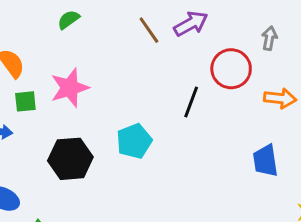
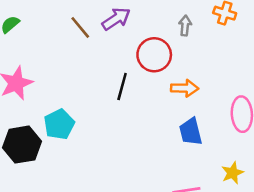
orange arrow: (280, 98) -> (185, 88), moved
cyan pentagon: (134, 141) -> (59, 124), moved

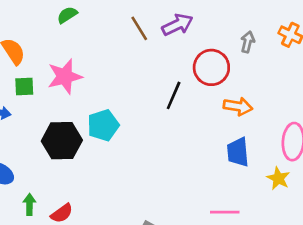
yellow star: (233, 173) -> (278, 178), moved, turned -30

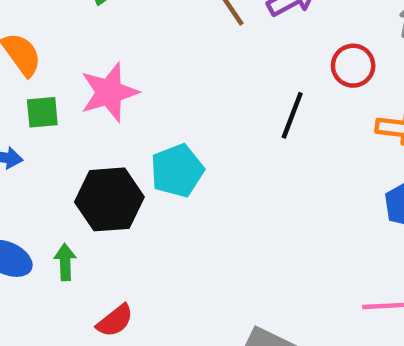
red circle: (211, 67) -> (353, 66), size x0.7
green arrow: (29, 204) -> (65, 262), moved

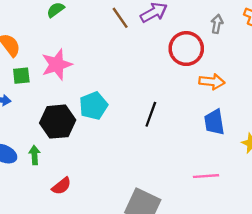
red circle: (353, 66) -> (186, 49), size x1.5
black line: (292, 115) -> (151, 114), moved

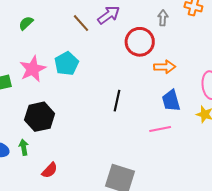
cyan pentagon: (93, 106) -> (67, 64), moved
pink line: (206, 176) -> (160, 129), moved

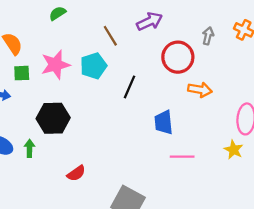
brown line: (81, 23) -> (110, 36), moved
black line: (117, 101) -> (130, 87), moved
blue trapezoid: (171, 101) -> (164, 122), moved
red semicircle: (50, 170) -> (76, 173), moved

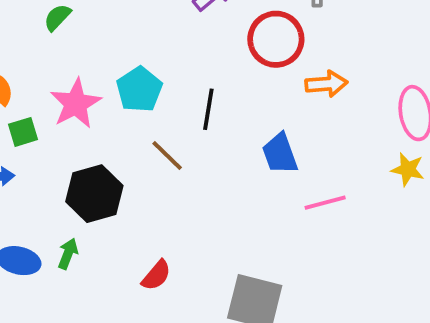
brown line: (110, 36) -> (167, 156), moved
green arrow: (29, 148) -> (68, 254), turned 35

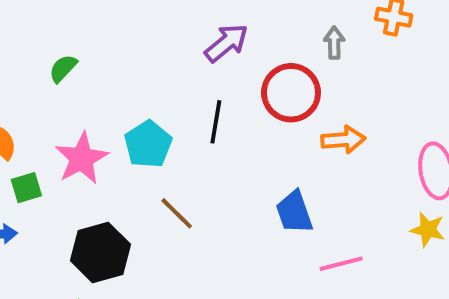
black line: (208, 109) -> (216, 122), moved

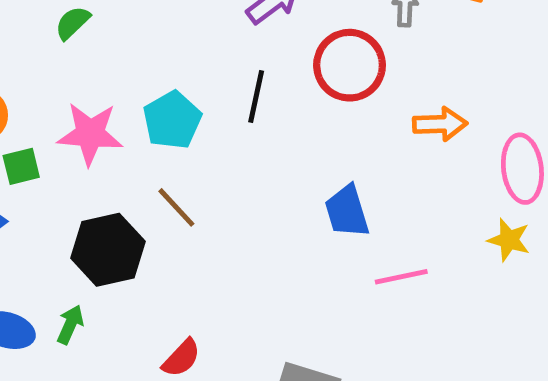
orange arrow: (343, 140) -> (440, 124), moved
pink star: (82, 158) -> (90, 134), turned 30
brown line: (177, 213) -> (176, 207), moved

